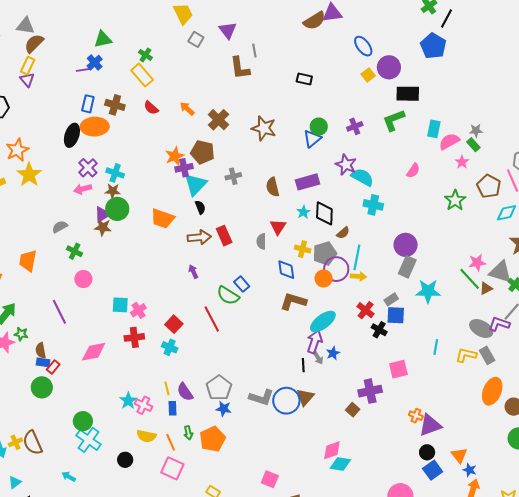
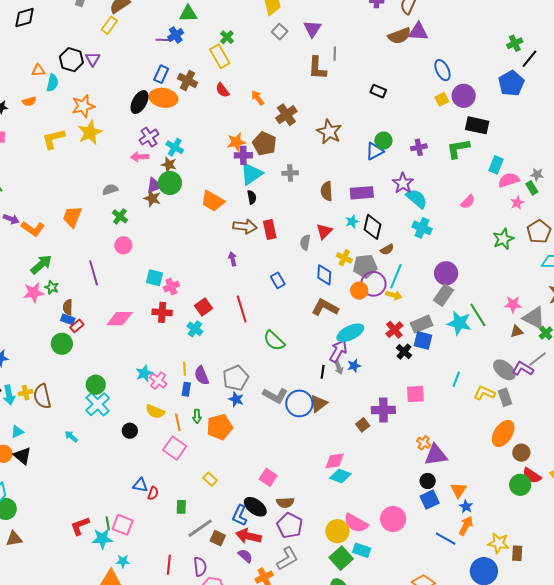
purple triangle: (27, 80) -> (93, 59), moved
green line: (470, 279) -> (478, 315), moved
green semicircle: (228, 295) -> (274, 341), moved
gray rectangle: (391, 299) -> (422, 324), size x1.5

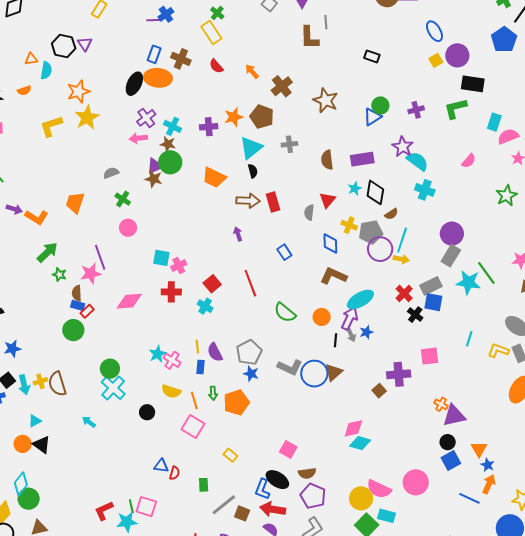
purple cross: (243, 155) -> (209, 127), moved
orange circle: (359, 291) -> (322, 317), moved
pink star: (34, 293) -> (91, 273), moved

